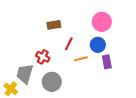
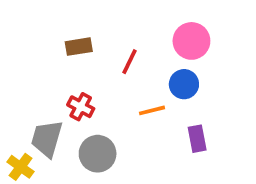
brown rectangle: (54, 25) -> (79, 47), moved
red line: (69, 44) -> (129, 62), moved
purple rectangle: (107, 62) -> (197, 139), moved

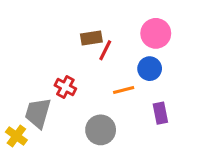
brown rectangle: (79, 47) -> (91, 38), moved
gray circle: (98, 154) -> (101, 130), moved

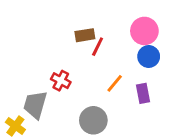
blue circle: (150, 69) -> (149, 56), moved
orange line: (124, 90) -> (115, 83), turned -36
purple rectangle: (160, 113) -> (143, 93), moved

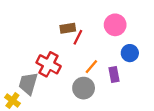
blue circle: (149, 56) -> (130, 53), moved
red cross: (61, 81) -> (49, 64), size x1.5
gray circle: (93, 120) -> (84, 88), moved

